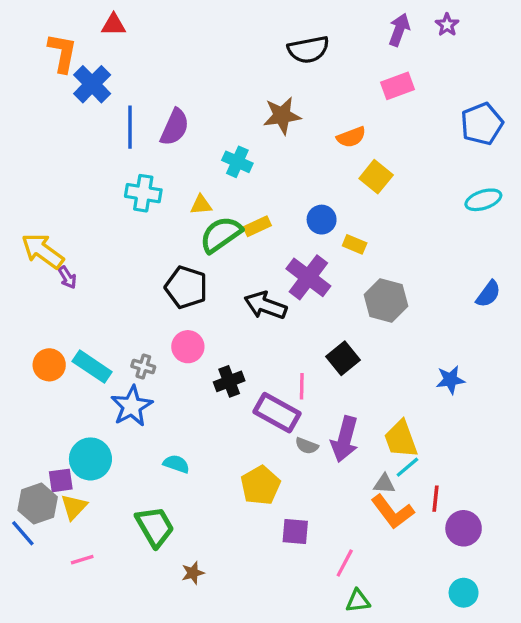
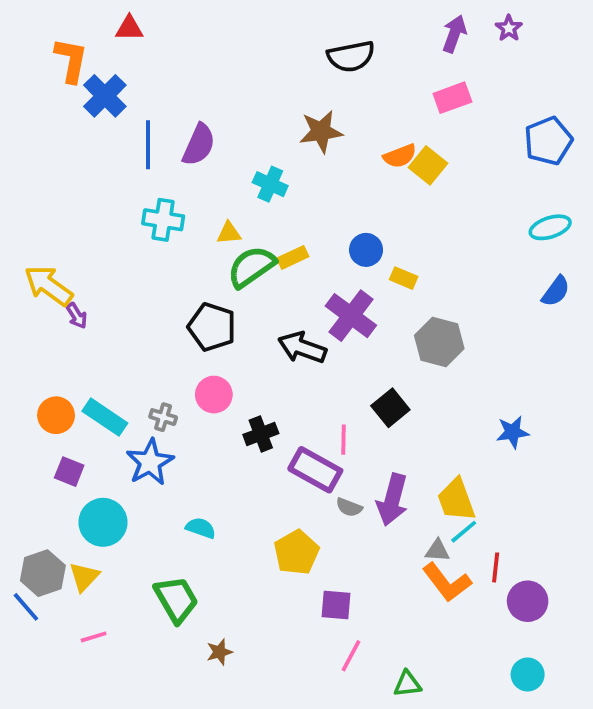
yellow square: (376, 177) -> (428, 165), moved
blue semicircle: (488, 294) -> (556, 291), moved
purple square: (61, 480) -> (69, 472), moved, turned 30
pink line: (345, 563) -> (351, 656), moved

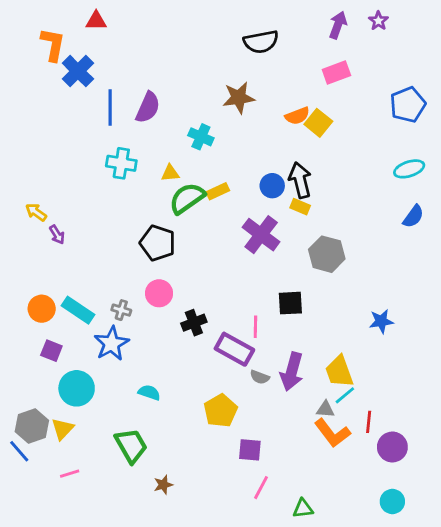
yellow arrow: (48, 286) -> (36, 212), size x0.6
black arrow: (302, 348) -> (300, 180), moved, turned 56
black square: (390, 408) -> (290, 303), turned 36

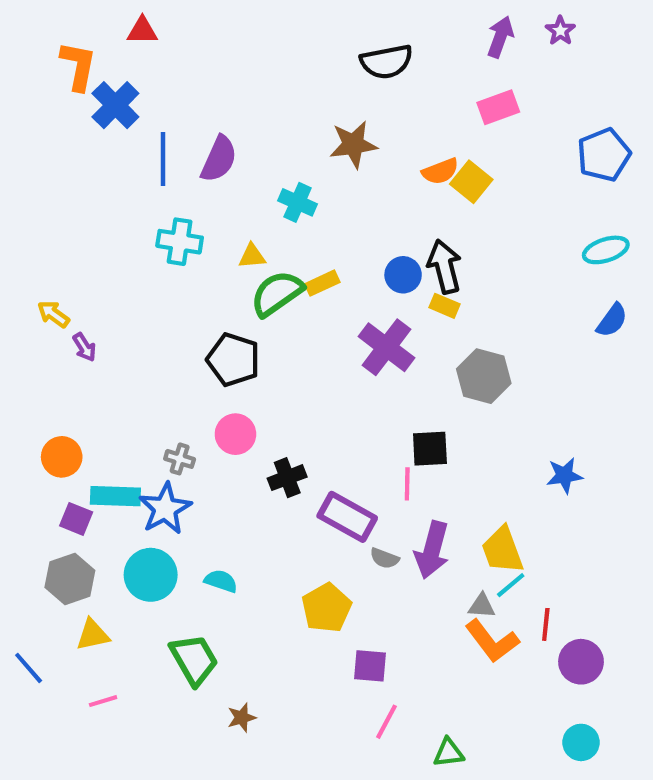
cyan rectangle: (78, 310) -> (115, 496), moved, turned -32
pink line: (255, 327) -> (407, 484), moved
cyan circle: (77, 388) -> (151, 575), moved
gray hexagon: (32, 426) -> (70, 579), moved
yellow triangle: (63, 429) -> (93, 635), turned 35

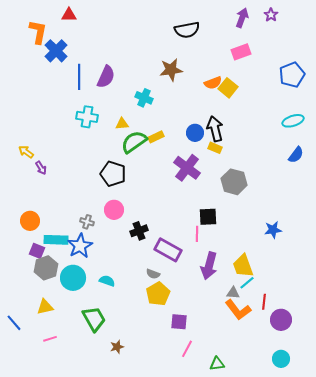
gray semicircle: (384, 558) -> (153, 274), moved
gray hexagon: (70, 579) -> (46, 268), moved

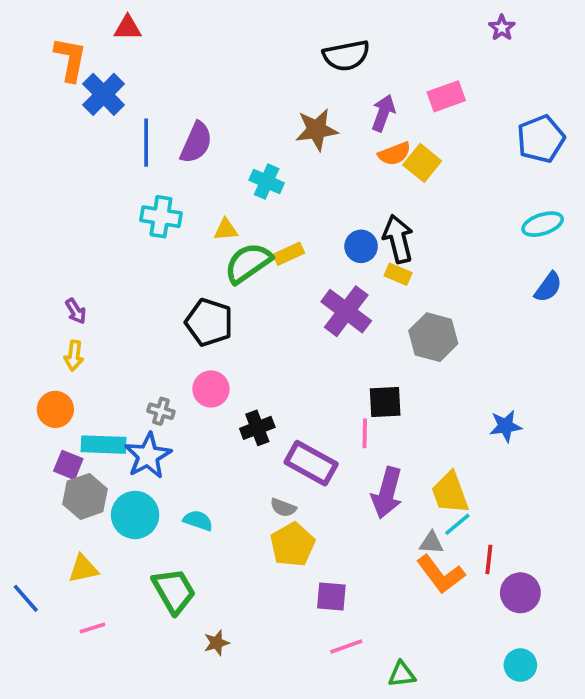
purple arrow: (242, 18) -> (383, 113), moved
yellow arrow: (26, 152) -> (74, 356), moved, turned -119
pink line: (187, 349) -> (346, 647), turned 42

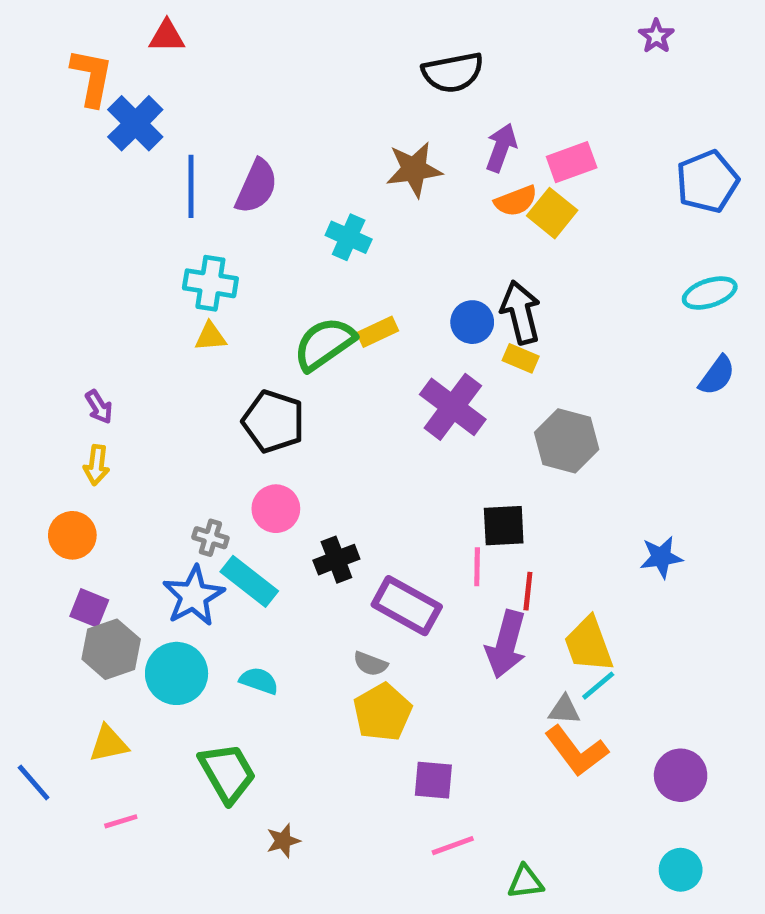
pink rectangle: (446, 96) -> (572, 162), moved
yellow triangle: (226, 230) -> (210, 337), moved
cyan rectangle: (104, 445) -> (249, 581), moved, turned 36
red line: (489, 559) -> (528, 591), moved

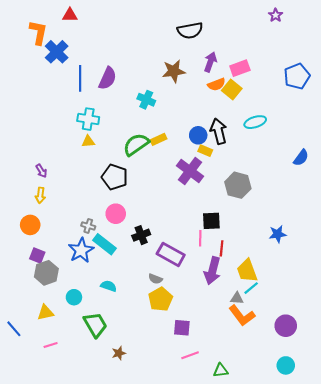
cyan ellipse: (710, 293) -> (255, 122), moved
yellow rectangle: (521, 358) -> (205, 151), moved
cyan circle: (177, 673) -> (74, 297), moved, size x0.6

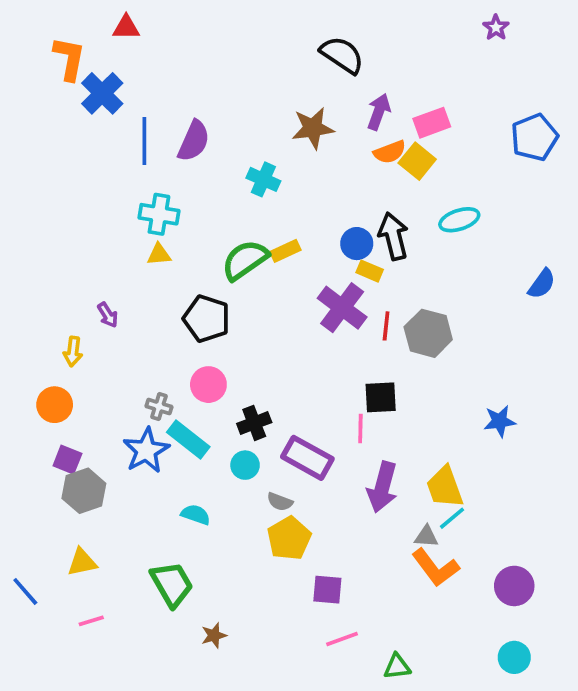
black semicircle: (190, 30) -> (342, 55), turned -135
purple arrow: (41, 171) -> (108, 315), moved
red line: (222, 248) -> (386, 326), moved
cyan circle: (74, 297) -> (245, 465), moved

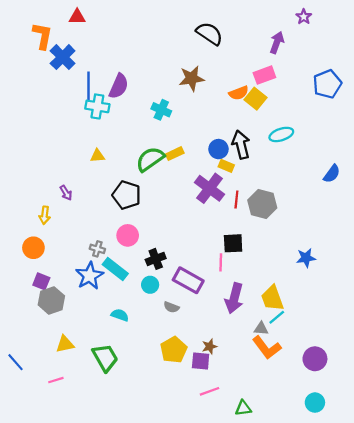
purple arrow: (379, 112) -> (277, 43), moved
cyan cross: (159, 214) -> (97, 106), moved
yellow pentagon: (289, 538) -> (174, 350), moved
yellow triangle: (82, 562) -> (65, 344), moved
brown star: (214, 635) -> (210, 346), moved

